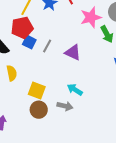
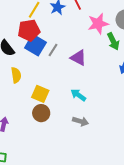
blue square: (29, 42) -> (35, 45), size x1.5
gray arrow: (65, 106) -> (81, 121), moved

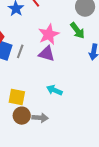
pink star: (98, 24) -> (49, 34), moved
gray arrow: (81, 121) -> (40, 118), moved

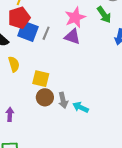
cyan arrow: (54, 90) -> (81, 107), moved
gray arrow: (40, 118) -> (63, 100), turned 70

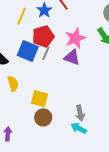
red pentagon: (19, 18) -> (43, 36), moved
gray arrow: (63, 100) -> (80, 113), moved

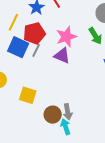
yellow line: (21, 16) -> (13, 22), moved
brown circle: (43, 117) -> (53, 115), moved
cyan arrow: (79, 128) -> (66, 127), turned 42

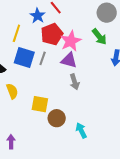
red pentagon: (34, 33) -> (52, 34), moved
gray arrow: (68, 112) -> (75, 82), moved
brown circle: (53, 115) -> (57, 118), moved

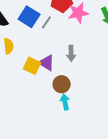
purple triangle: (69, 60) -> (47, 63), moved
brown circle: (57, 118) -> (62, 84), moved

